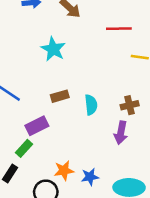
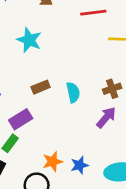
purple arrow: (121, 133) -> (106, 117), turned -145

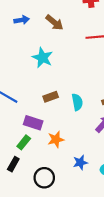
purple rectangle: (21, 119) -> (33, 123), turned 48
orange star: (53, 162) -> (56, 139), moved

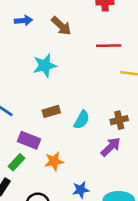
cyan star: (43, 58) -> (45, 66), turned 30
cyan semicircle: (77, 102) -> (82, 120), turned 35

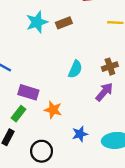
brown rectangle: (51, 111) -> (64, 23), moved
orange star: (54, 161) -> (53, 110), turned 30

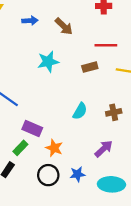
brown rectangle: (64, 23) -> (90, 67), moved
purple arrow: (104, 92) -> (104, 149), moved
black circle: (42, 151) -> (48, 175), moved

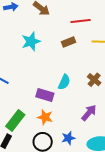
brown cross: (114, 112) -> (94, 80), turned -32
purple rectangle: (32, 128) -> (45, 95), moved
green rectangle: (20, 148) -> (15, 121), size x1.5

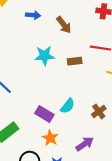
brown rectangle: (68, 42) -> (75, 61), moved
orange star: (45, 117) -> (50, 138), moved

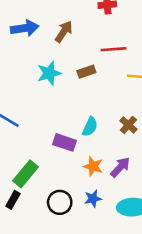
blue arrow: (33, 15) -> (25, 28), size x1.5
brown arrow: (64, 25) -> (64, 32), turned -96
orange star: (50, 138) -> (93, 166), moved

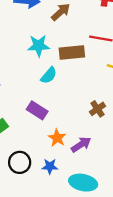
brown rectangle: (86, 72) -> (72, 52), size x1.5
cyan semicircle: (90, 127) -> (49, 75), moved

